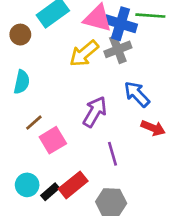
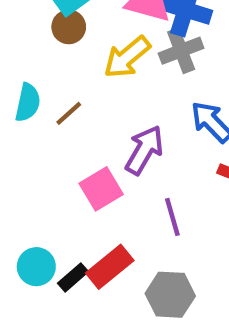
brown circle: (20, 35) -> (69, 27), moved
brown line: (34, 123) -> (69, 113), moved
pink square: (53, 140) -> (101, 189), moved

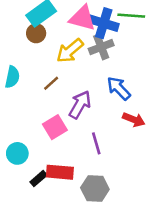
brown line: (69, 113) -> (51, 83), moved
cyan circle: (36, 267) -> (17, 153), moved
red rectangle: (110, 267) -> (60, 172), turned 44

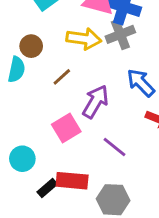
brown circle: (36, 33) -> (31, 46), moved
yellow arrow: (70, 51) -> (84, 39), turned -132
purple line: (96, 143) -> (114, 147), turned -35

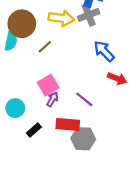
brown circle: (31, 46) -> (22, 24), size x1.6
purple arrow: (95, 102) -> (52, 99), moved, size x0.6
red rectangle: (72, 181) -> (68, 125), moved

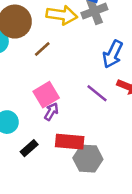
blue arrow: (104, 51) -> (113, 54), turned -110
purple line: (84, 99) -> (97, 93), moved

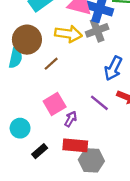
purple arrow: (51, 112) -> (71, 119), moved

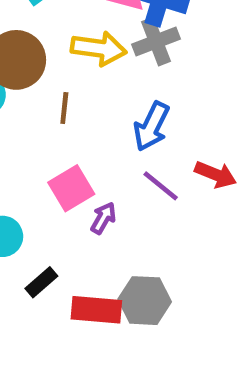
brown line: (51, 64) -> (64, 108), turned -42
blue arrow: (113, 68) -> (151, 126), moved
red rectangle: (75, 145) -> (96, 310), moved

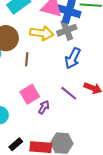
blue arrow: (151, 126) -> (73, 58), moved
black rectangle: (41, 282) -> (16, 144), moved

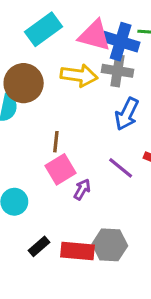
gray cross: (67, 30) -> (117, 71), turned 30
brown line: (27, 59) -> (56, 142), moved

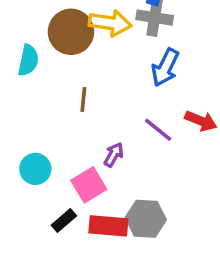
brown circle: (24, 83) -> (71, 32), moved
pink square: (61, 169) -> (89, 185), moved

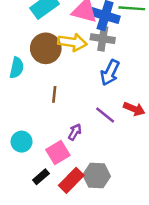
red rectangle: (108, 226) -> (71, 180), turned -50

